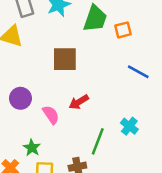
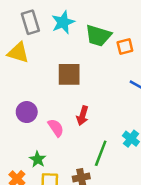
green trapezoid: (95, 19) -> (98, 36), turned 88
red arrow: (79, 102) -> (82, 116), turned -42

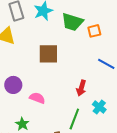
red arrow: (82, 116) -> (81, 88), moved
pink semicircle: (56, 128) -> (37, 98), turned -35

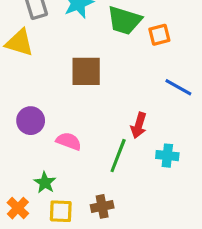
cyan cross: (99, 107) -> (167, 156), turned -32
green line: (74, 119) -> (118, 156), moved

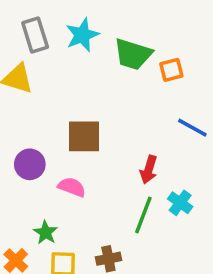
brown square: (86, 71) -> (84, 136), moved
green line: (118, 156) -> (143, 215), moved
cyan cross: (167, 156) -> (180, 203), turned 30

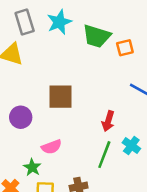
pink semicircle: (72, 187) -> (52, 147), moved, turned 138

